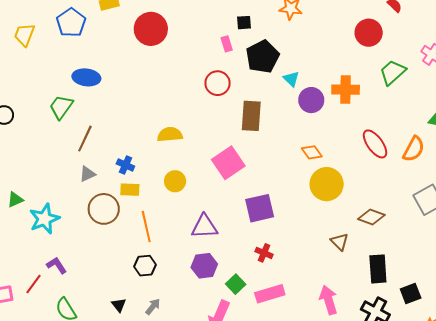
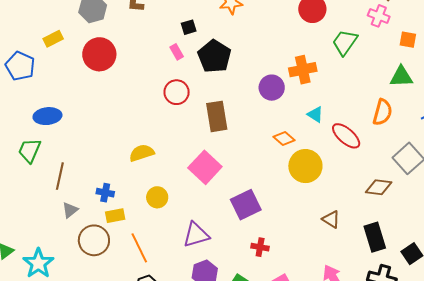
cyan triangle: (291, 79) -> (315, 114), moved
red ellipse: (375, 144) -> (346, 136), moved
brown diamond: (371, 217) -> (379, 187), moved

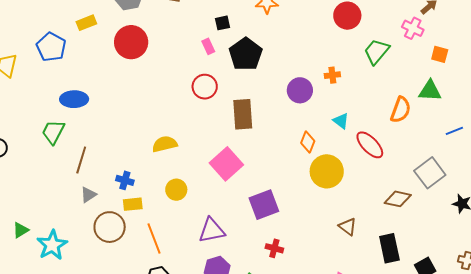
orange cross: (303, 70) -> (332, 75), size x0.6
orange semicircle: (382, 112) -> (401, 110), moved
orange diamond: (284, 138) -> (308, 142), turned 65

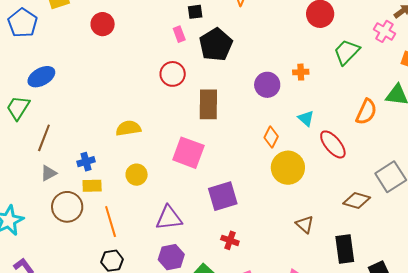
red circle: (131, 42) -> (103, 24), size x0.7
blue ellipse: (74, 99) -> (41, 77), turned -32
pink square: (226, 164) -> (188, 153), turned -32
blue cross: (125, 180) -> (86, 162), turned -36

